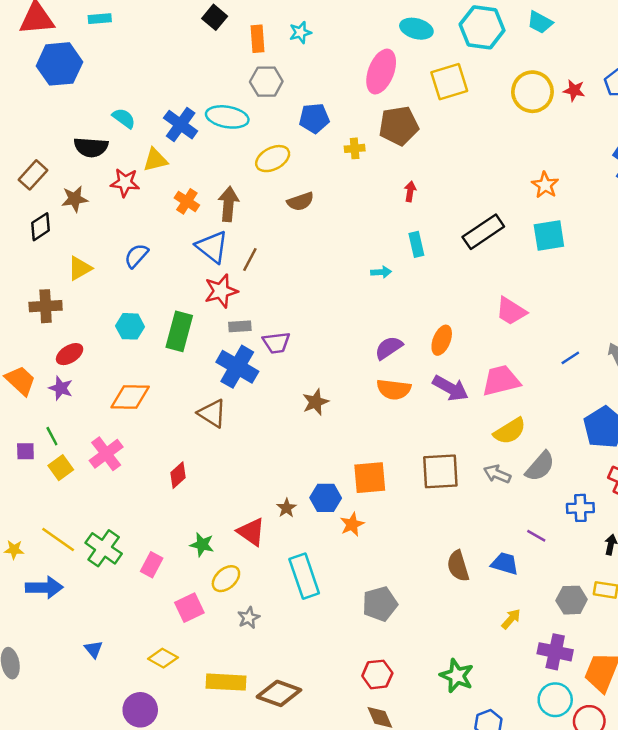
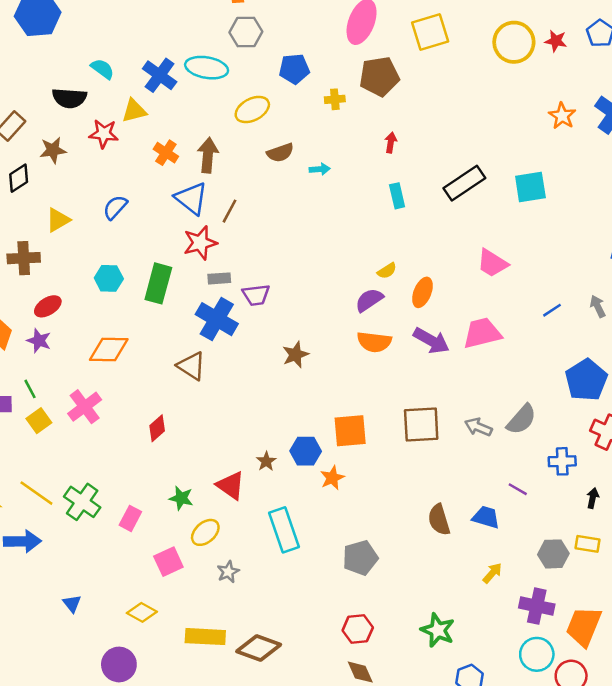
orange star: (545, 185) -> (562, 116), moved
cyan arrow: (381, 272) -> (320, 169), moved
yellow semicircle: (510, 431) -> (387, 271), moved, size x0.6

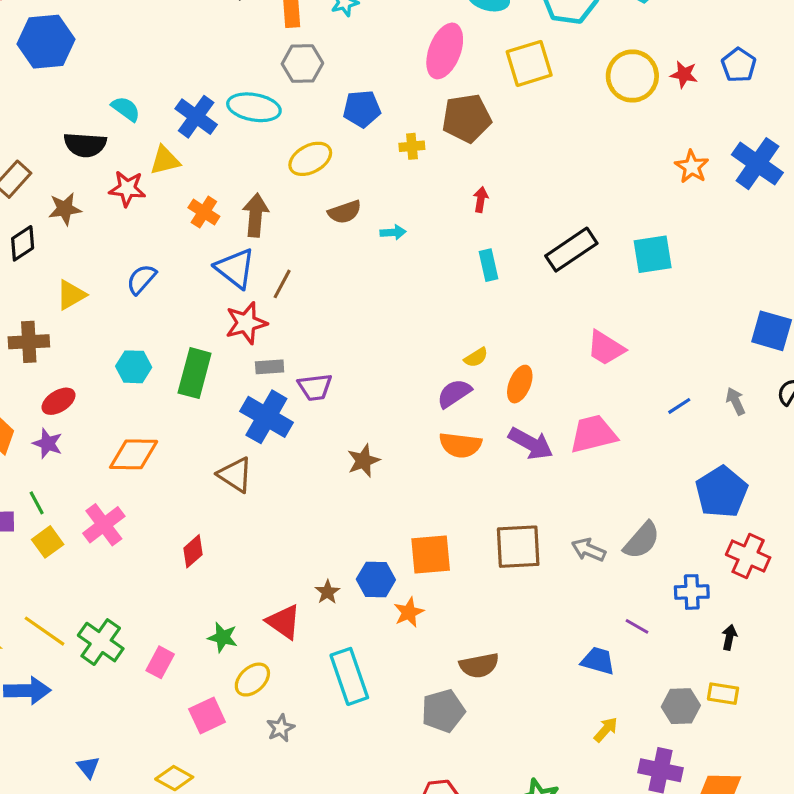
brown semicircle: (439, 520) -> (479, 665), moved, turned -84

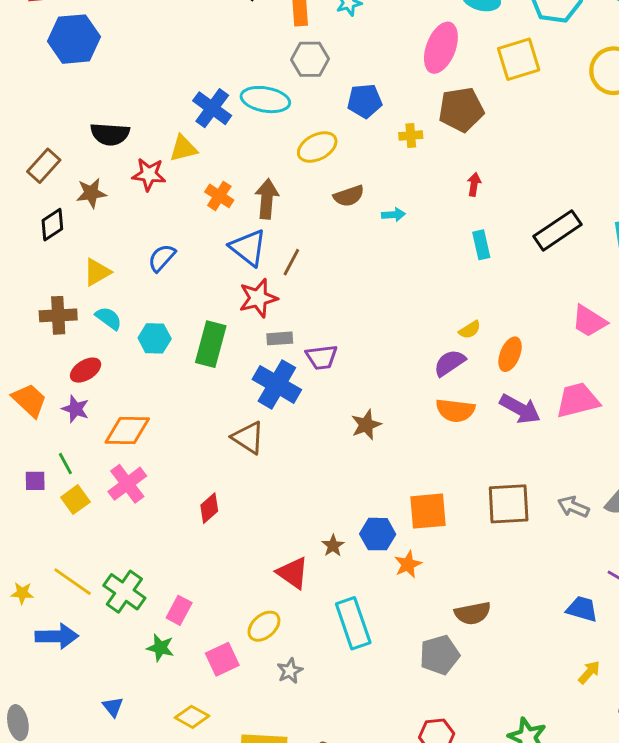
cyan semicircle: (126, 109) -> (109, 318), moved
orange diamond: (134, 454) -> (127, 430), moved
green star: (223, 637) -> (160, 648), moved

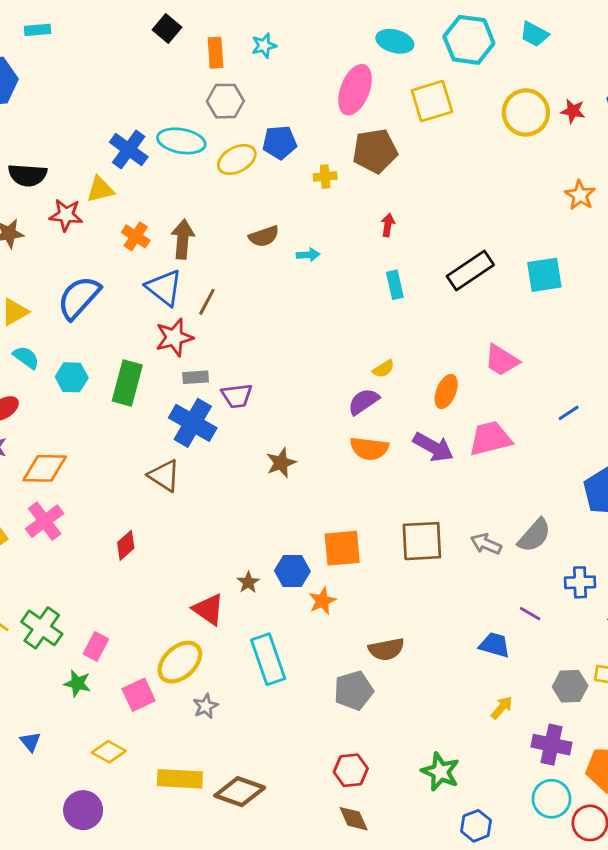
yellow ellipse: (317, 147) -> (237, 159), moved
blue semicircle: (162, 258) -> (79, 298), size x1.6
orange ellipse: (510, 354) -> (446, 392), moved
yellow ellipse: (264, 626) -> (180, 662), size x1.4

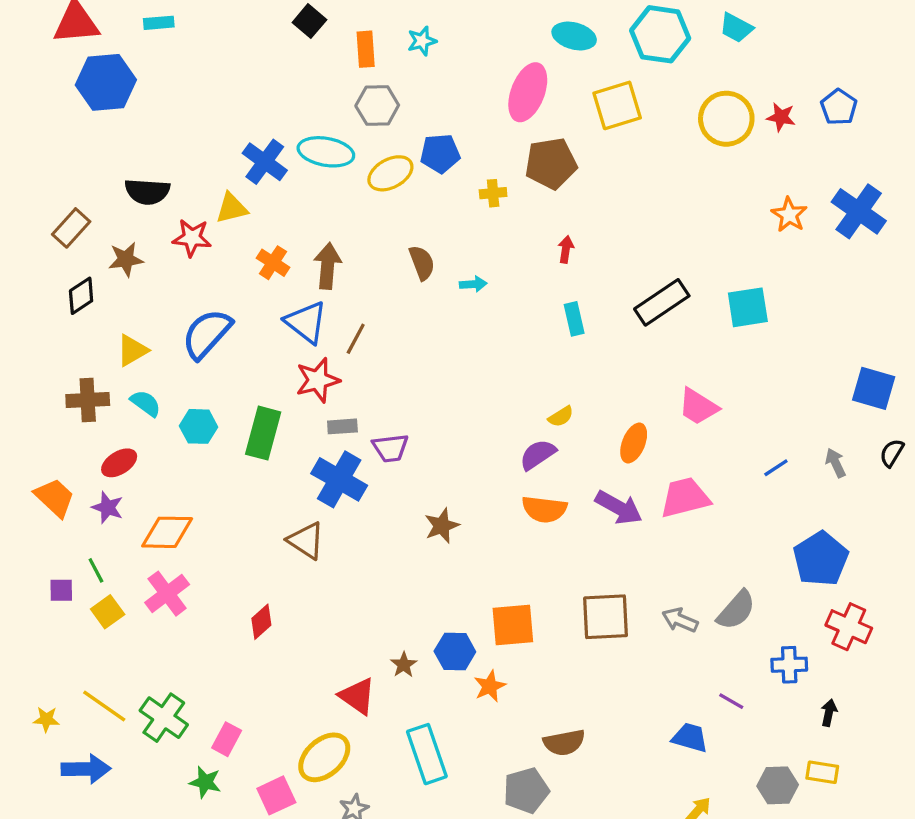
brown semicircle: (264, 236) -> (422, 263), turned -92

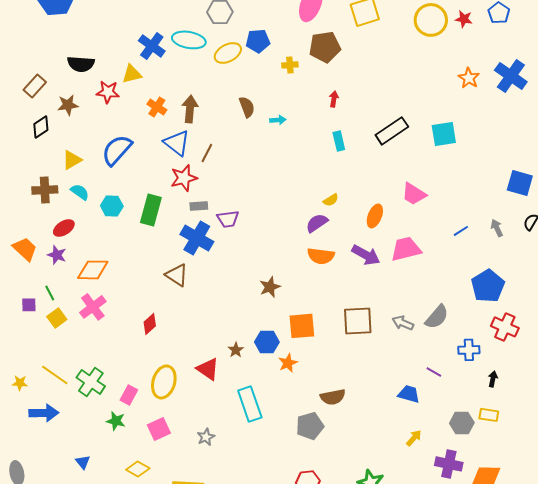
brown star: (442, 526) -> (270, 287), moved
yellow ellipse: (324, 757) -> (164, 382), moved, turned -32

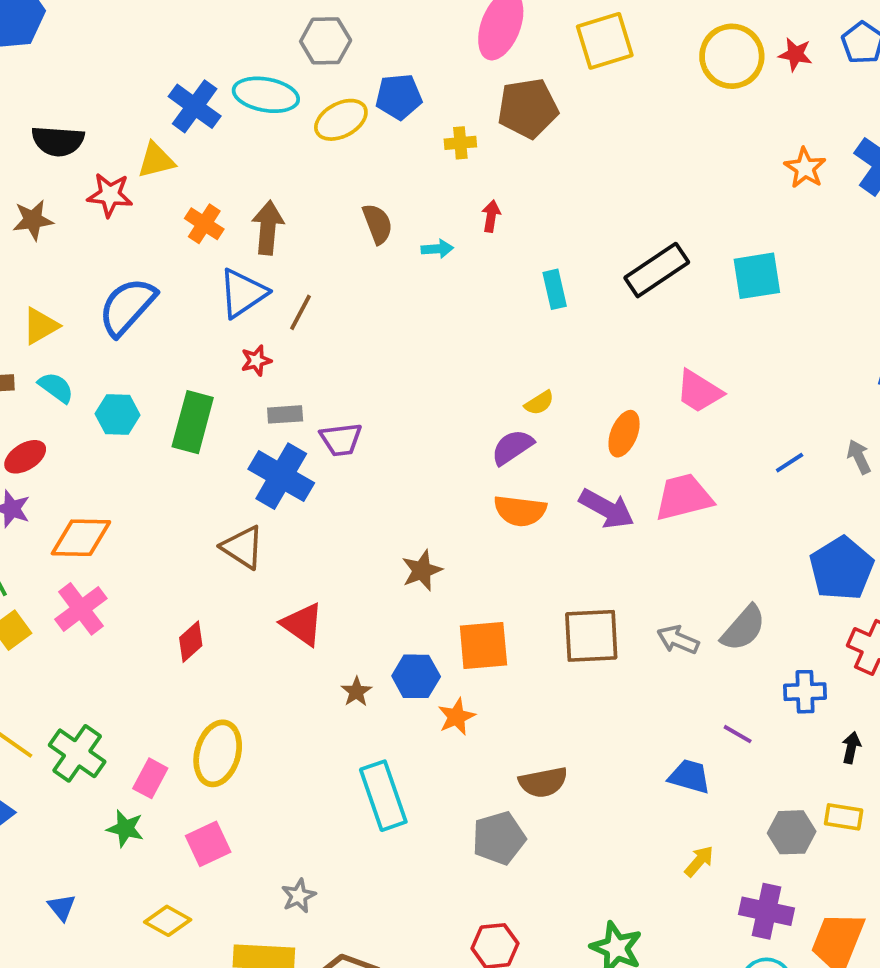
red arrow: (334, 99) -> (491, 216), moved
blue triangle: (177, 143) -> (243, 293), turned 48
red star: (184, 178) -> (256, 361), size x0.6
red triangle: (208, 369) -> (302, 624), moved
gray star: (206, 437) -> (299, 896), moved

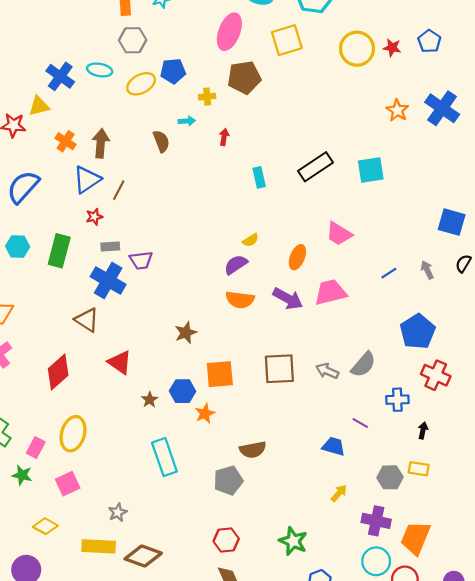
cyan ellipse: (266, 95) -> (100, 70), size x0.7
cyan arrow: (437, 249) -> (187, 121), moved
red diamond: (191, 642) -> (58, 372), size x1.6

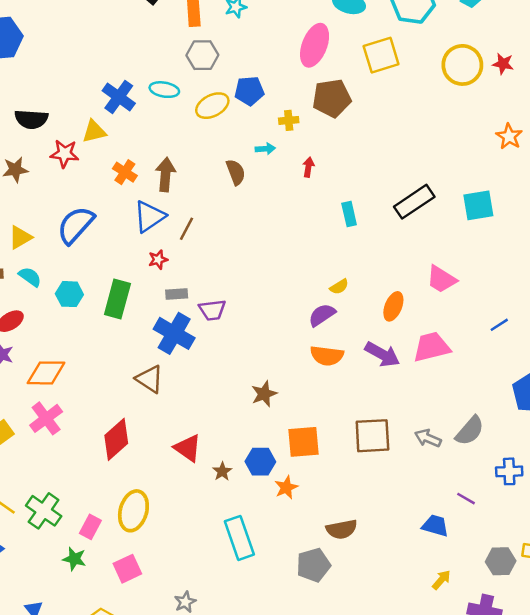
red triangle: (120, 362) -> (188, 448), moved

